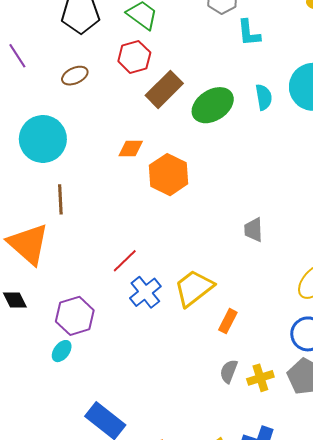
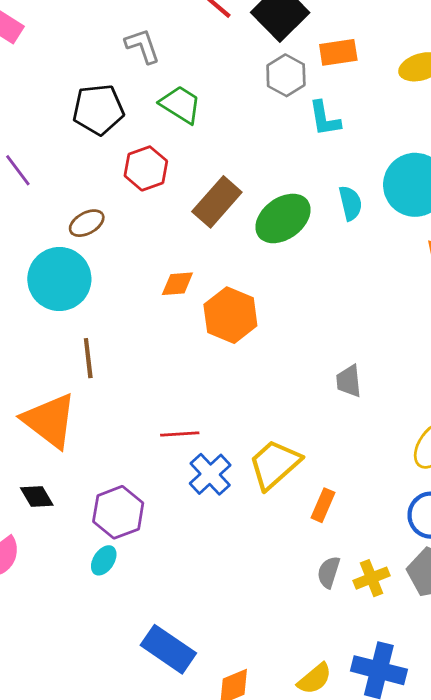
red hexagon: (134, 57) -> (146, 168), moved
brown ellipse: (75, 76) -> (87, 223), moved
red line: (125, 261) -> (180, 434), turned 44

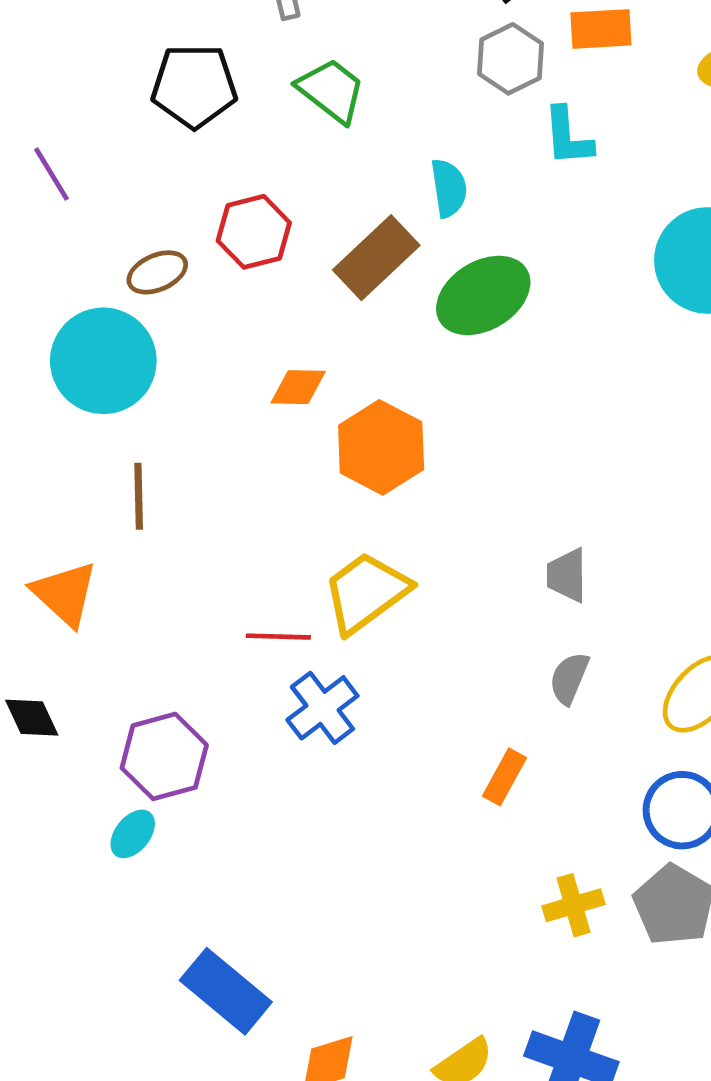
red hexagon: (146, 168) -> (254, 232), moved
cyan semicircle: (350, 203) -> (449, 188), moved
orange triangle: (50, 421) -> (65, 594), size x0.7
yellow trapezoid: (275, 464) -> (366, 592), moved
gray semicircle: (329, 572) -> (569, 678), moved

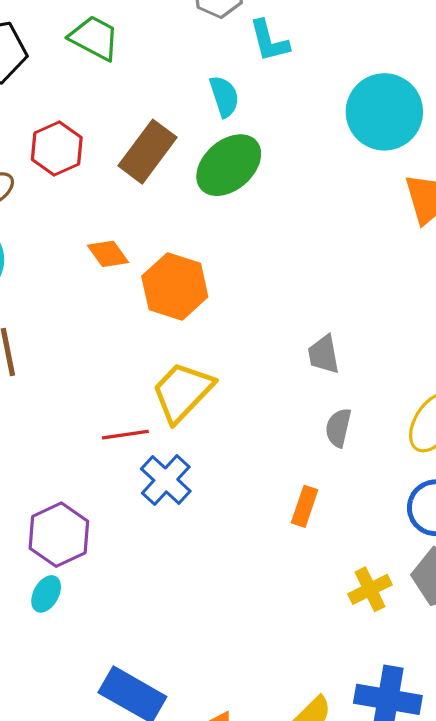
cyan semicircle: (449, 188) -> (224, 96), moved
orange diamond: (298, 387) -> (108, 254), turned 63

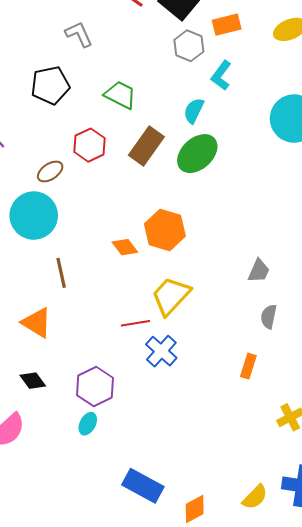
green trapezoid: (94, 38) -> (120, 95), moved
cyan L-shape: (269, 41) -> (221, 75), turned 52
cyan semicircle: (224, 96) -> (194, 111), turned -135
orange diamond: (108, 254) -> (125, 247), moved
gray trapezoid: (324, 354) -> (259, 271), turned -145

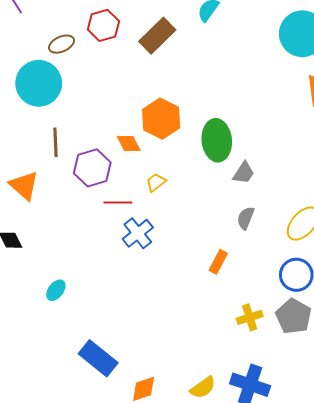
green ellipse: (197, 154) -> (217, 140), moved, turned -63
orange diamond: (125, 247) -> (129, 144), moved
yellow trapezoid: (171, 296) -> (156, 182), size x0.5
purple hexagon: (95, 386) -> (92, 168), moved

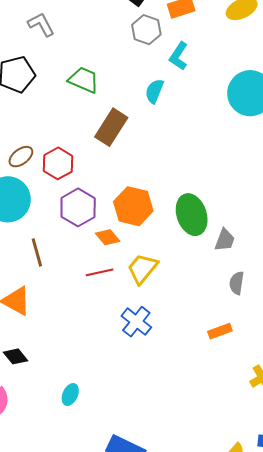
red hexagon: (103, 25) -> (58, 163), moved
purple hexagon: (92, 168) -> (78, 207), moved
yellow trapezoid: (156, 182) -> (142, 269), size x1.6
red line: (118, 202) -> (100, 272), moved
orange rectangle: (218, 262) -> (220, 331), turned 55

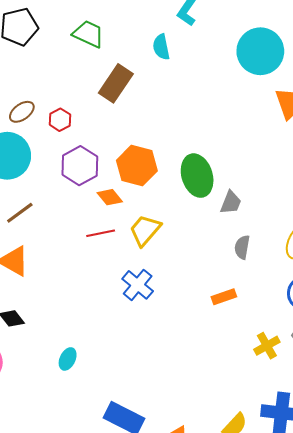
cyan semicircle: (154, 91) -> (161, 47), turned -35
red hexagon: (58, 163) -> (60, 120), size x0.7
brown line: (37, 252) -> (20, 213), moved, turned 68

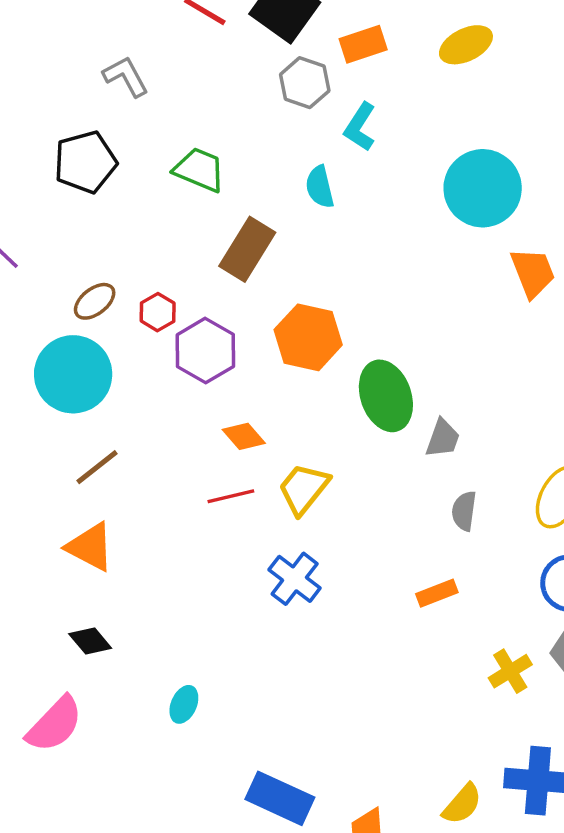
purple hexagon: (80, 166) -> (205, 351), moved
orange hexagon: (137, 166) -> (308, 337), moved

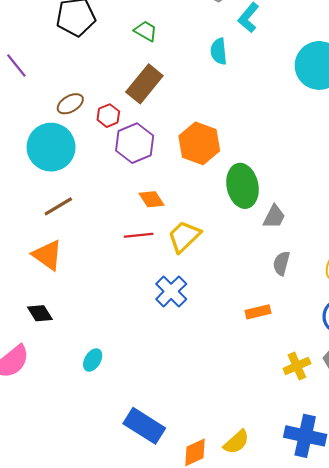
green trapezoid: (199, 170) -> (146, 31), size x0.7
brown rectangle: (247, 249) -> (144, 84), moved
yellow semicircle: (462, 804) -> (236, 442), moved

